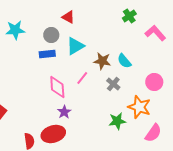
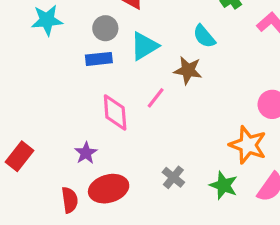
cyan semicircle: (124, 61) -> (204, 36), moved
gray cross: (113, 84) -> (173, 177), moved
purple star: (64, 112) -> (86, 153), moved
green star: (117, 121) -> (224, 185), moved, turned 30

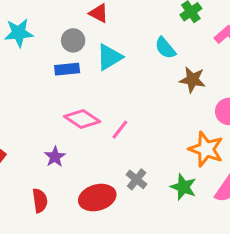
brown star: (188, 70) -> (192, 80), moved
pink line: (156, 98) -> (120, 130), moved
pink diamond: (115, 112) -> (82, 119), turned -52
red ellipse: (109, 189) -> (97, 198), moved

